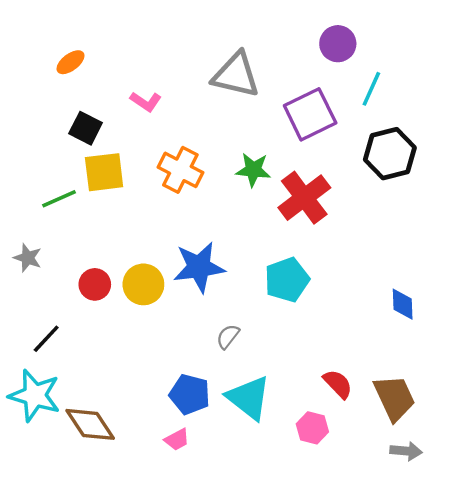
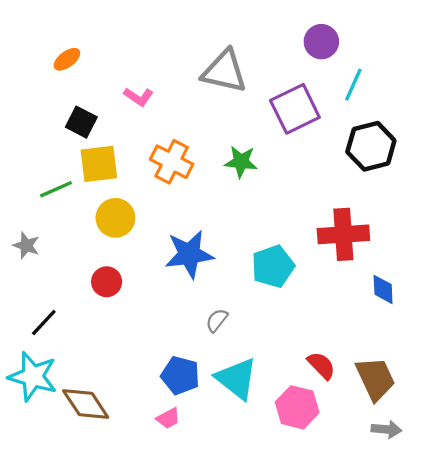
red cross: (304, 198) -> (343, 234), moved, turned 33
red circle: (95, 284) -> (107, 282), moved
yellow circle: (143, 284) -> (115, 218), moved
pink hexagon: (312, 428) -> (297, 407), size x1.4

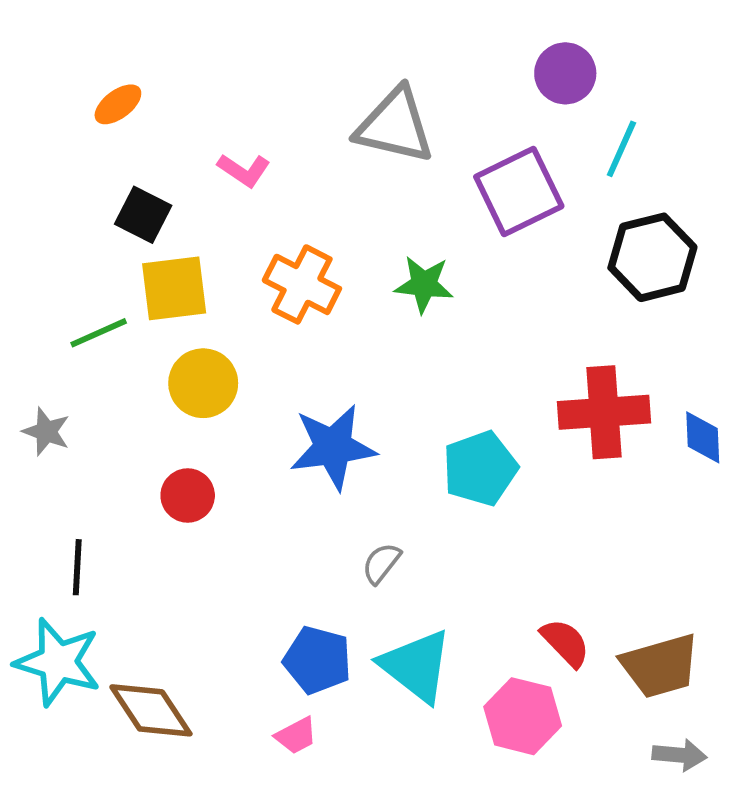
blue diamond: (383, 289) -> (703, 437), moved
black line: (44, 323) -> (77, 567), turned -40
brown trapezoid: (375, 379) -> (660, 666), turned 99

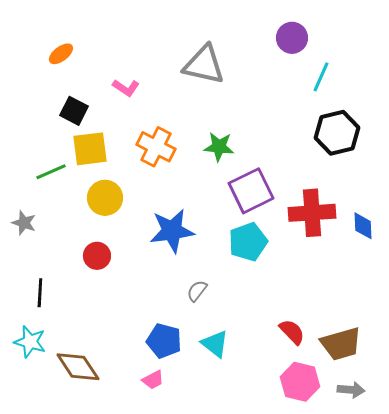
purple square: (519, 191) -> (251, 191), moved
cyan star: (58, 662) -> (30, 342), size x0.7
cyan triangle: (416, 666) -> (215, 344), size x0.7
pink hexagon: (523, 716) -> (300, 382), moved

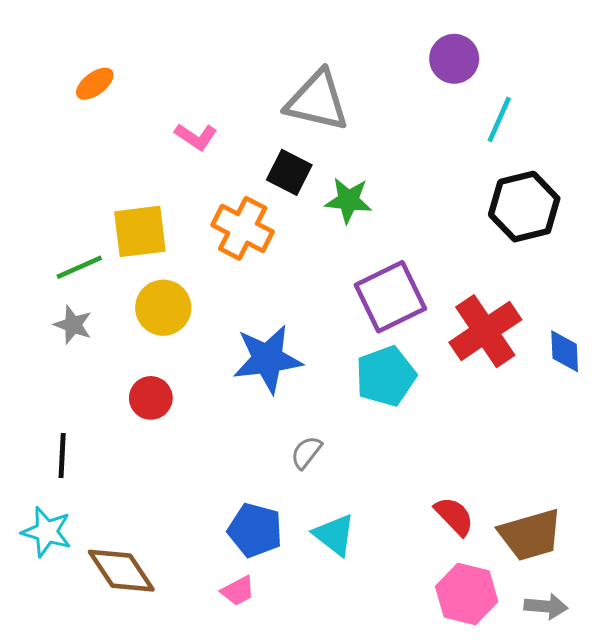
black square: (74, 111) -> (289, 172), moved
green star: (219, 147) -> (348, 200), moved
red cross: (312, 213) -> (485, 331), turned -30
gray star: (24, 223) -> (73, 325), moved

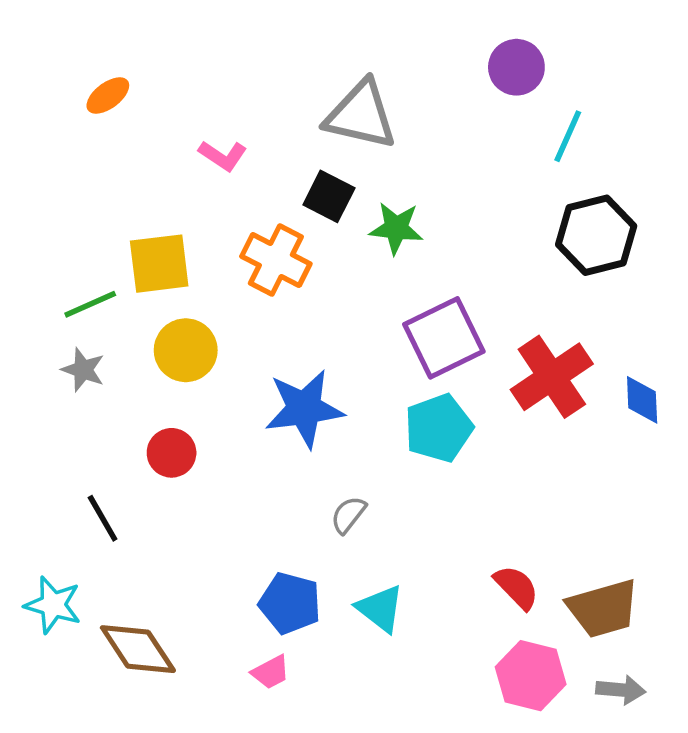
black line: (62, 455) -> (103, 518), moved, turned -33

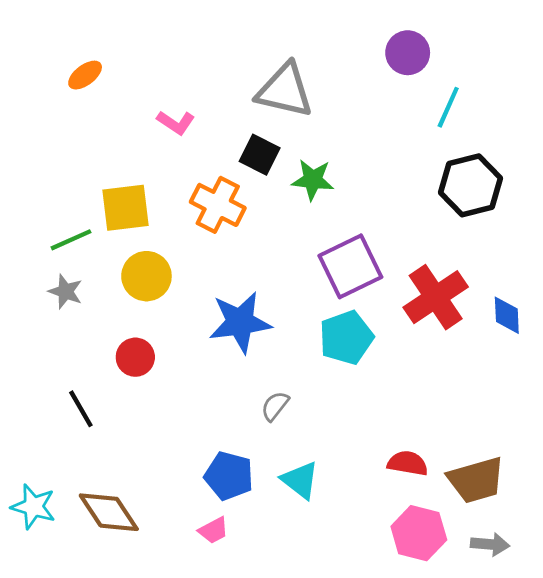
red semicircle: (516, 587) -> (408, 463), turned -36
cyan star: (53, 605) -> (33, 507), moved

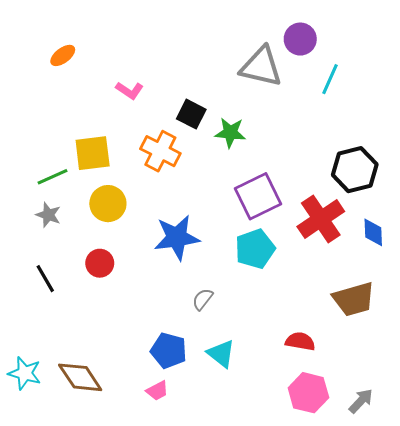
gray triangle: (285, 90) -> (261, 67), moved
black hexagon: (471, 185) -> (355, 170), moved
black line: (81, 409) -> (45, 279), moved
brown trapezoid: (476, 480) -> (354, 299), moved
gray arrow: (490, 544) -> (361, 401), turned -52

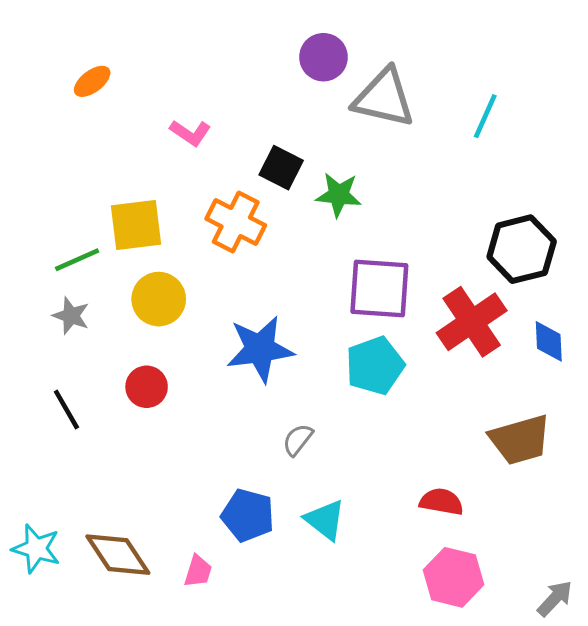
purple circle: (300, 39) -> (323, 57), moved
purple square: (258, 196) -> (379, 289), turned 30
pink trapezoid: (157, 391) -> (198, 571), moved, turned -45
gray arrow: (361, 401) -> (555, 598), moved

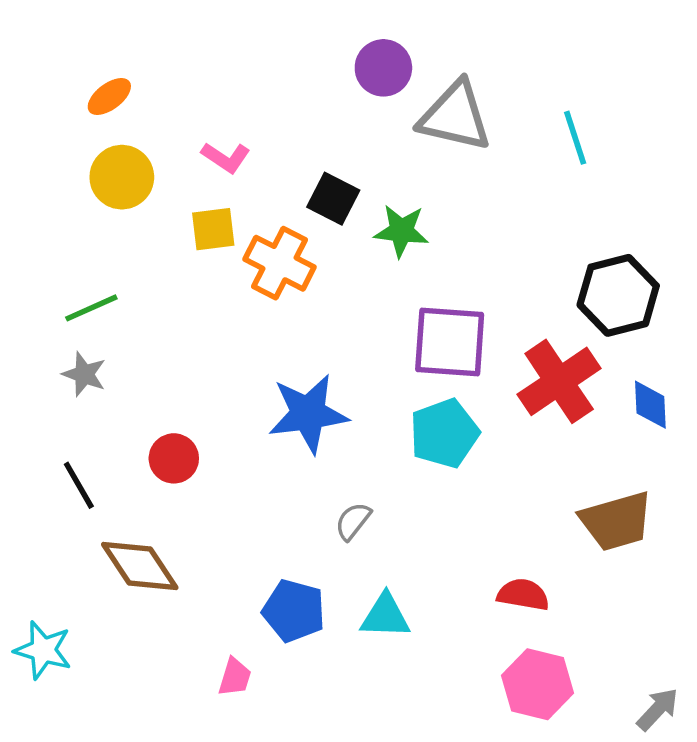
cyan line: (485, 116) -> (575, 138), turned -42
yellow square: (136, 225) -> (213, 229), moved, size x0.7
yellow circle: (159, 299) -> (122, 177), moved
cyan triangle: (325, 520) -> (385, 616), turned -36
brown diamond: (118, 555) -> (140, 566), moved

